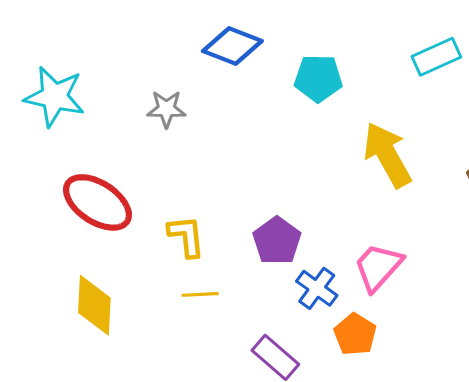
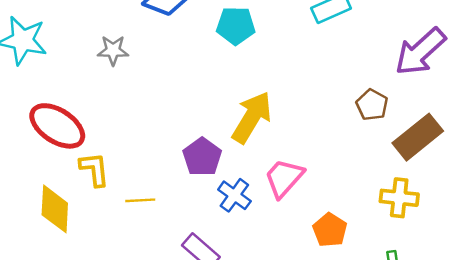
yellow arrow: (387, 155) -> (252, 117), moved, turned 60
yellow L-shape: (186, 236) -> (94, 169), moved
orange pentagon: (355, 334) -> (330, 230), moved

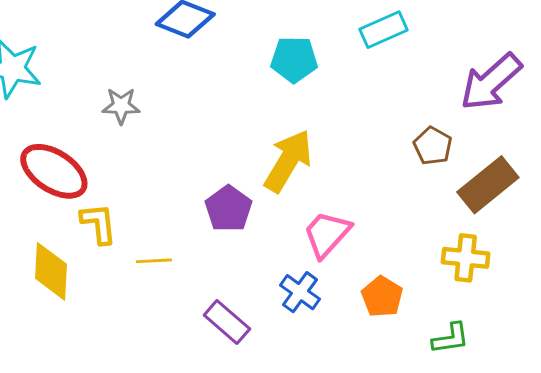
cyan pentagon: (236, 26) -> (294, 59), moved
gray star: (113, 50) -> (121, 106), moved
blue cross: (234, 195) -> (300, 292), moved

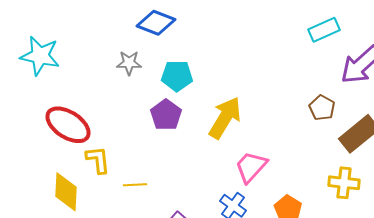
cyan rectangle: (384, 30) -> (324, 30), moved
cyan pentagon: (294, 59) -> (177, 76), moved
gray star: (121, 106) -> (129, 63), moved
purple pentagon: (228, 209) -> (166, 115), moved

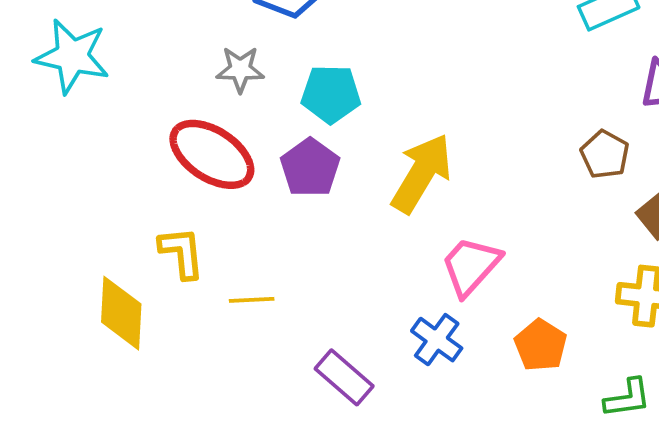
red ellipse: (68, 125) -> (212, 154), moved

